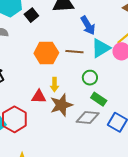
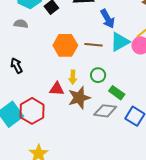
green circle: (90, 78) -> (98, 75), moved

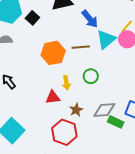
green rectangle: (117, 93) -> (116, 122), moved
brown star: (79, 98) -> (76, 110), moved, size x0.6
red hexagon: (32, 111) -> (64, 132), moved

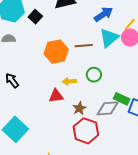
blue arrow: (90, 19) -> (103, 14), moved, turned -84
yellow arrow: (66, 83) -> (69, 81), turned 96
green rectangle: (116, 122) -> (122, 99), moved
red hexagon: (64, 132) -> (86, 131), moved

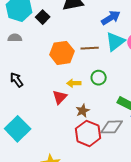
red triangle: (56, 96) -> (60, 97), turned -42
gray diamond: (108, 108) -> (112, 127), moved

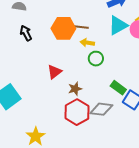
brown line: (90, 48) -> (80, 27), moved
black arrow: (17, 80) -> (26, 33), moved
yellow arrow: (74, 83) -> (87, 43), moved

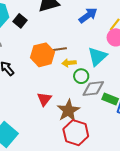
cyan triangle: (118, 25) -> (97, 56), moved
brown star: (75, 89) -> (68, 111), size x1.6
gray diamond: (101, 109) -> (93, 88), moved

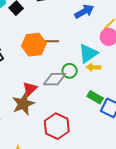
yellow arrow: (69, 63) -> (93, 67), moved
gray diamond: (93, 88) -> (55, 79), moved
brown star: (68, 111) -> (23, 104), moved

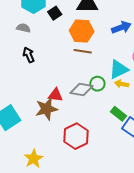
orange hexagon: (34, 45) -> (82, 31), moved
red triangle: (30, 89) -> (55, 95), turned 42

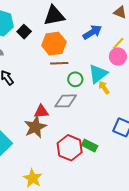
green circle: (97, 84) -> (75, 79), moved
yellow arrow: (122, 84) -> (104, 87), turned 56
green rectangle: (118, 114) -> (90, 146), moved

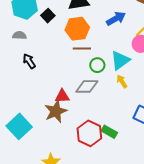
yellow arrow: (104, 87) -> (122, 81), moved

